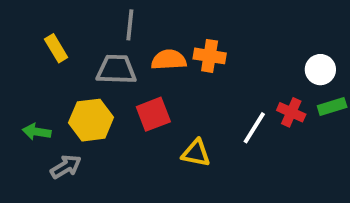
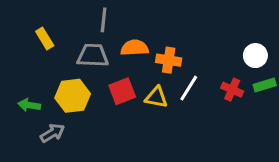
orange cross: (210, 56) -> (169, 60), moved
white line: (254, 128) -> (189, 88), moved
yellow triangle: (196, 153) -> (156, 97), moved

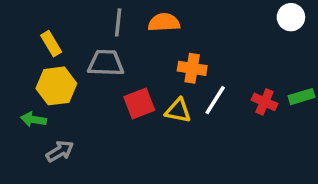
orange semicircle: (135, 48) -> (164, 22), moved
white circle: (255, 56) -> (291, 17), moved
yellow hexagon: (73, 96) -> (56, 86), moved

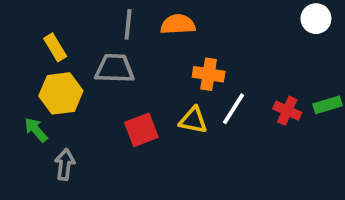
red square: (139, 104) -> (141, 130), moved
green arrow: (33, 119) -> (36, 130), turned 40
gray arrow: (60, 151) -> (65, 164), turned -52

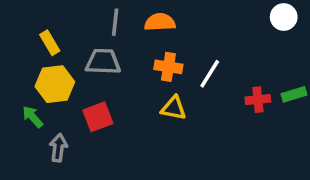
orange cross: (209, 74) -> (168, 67), moved
white line: (234, 109) -> (210, 74), moved
red cross: (287, 111) -> (258, 100), turned -30
red square: (141, 130) -> (98, 117), moved

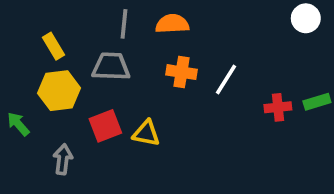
yellow triangle: (174, 108) -> (146, 133), moved
green arrow: (33, 117) -> (18, 124), moved

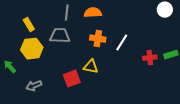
red square: (105, 126) -> (72, 79), moved
yellow triangle: (146, 133) -> (91, 67), moved
gray arrow: (63, 159) -> (34, 86), turned -119

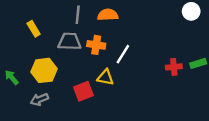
orange cross: (98, 39) -> (96, 45), moved
white line: (122, 43) -> (123, 54), moved
yellow hexagon: (32, 49) -> (44, 70), moved

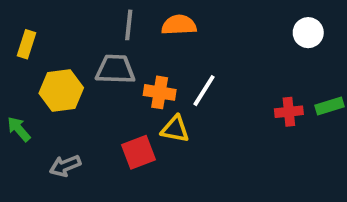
white circle: (191, 11) -> (308, 33), moved
yellow rectangle: (34, 29) -> (27, 44), moved, turned 49
orange cross: (96, 45) -> (160, 92), moved
yellow hexagon: (44, 70) -> (61, 91), moved

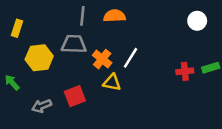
orange cross: (160, 92) -> (102, 59), turned 30
red square: (138, 152) -> (75, 96), moved

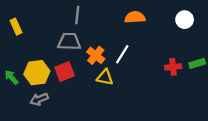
orange semicircle: (114, 16) -> (135, 17), moved
yellow rectangle: (17, 28) -> (16, 27), turned -42
yellow hexagon: (39, 58) -> (37, 73), moved
red square: (75, 96) -> (65, 72), moved

